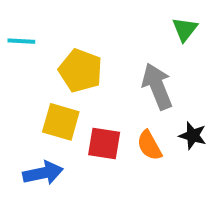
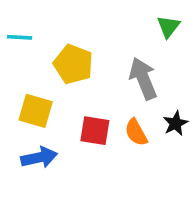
yellow square: (61, 122) -> (36, 111), moved
black star: (193, 136) -> (176, 123), turned 30

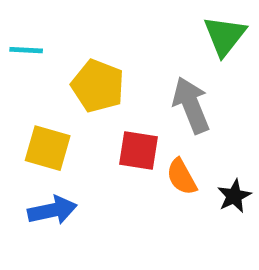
green triangle: (168, 27) -> (225, 36), size x1.4
black star: (176, 123) -> (234, 196), moved
red square: (95, 131) -> (139, 151), moved

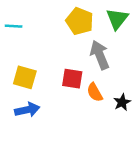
yellow pentagon: (98, 86) -> (80, 21), moved

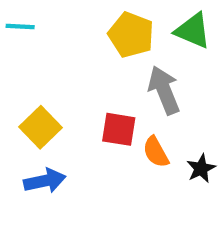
green triangle: (117, 19) -> (193, 31), turned -45
cyan line: (14, 26) -> (20, 27), moved
yellow square: (25, 77) -> (41, 127), turned 30

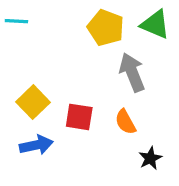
red square: (119, 129) -> (79, 117), moved
black star: (201, 168) -> (150, 158), moved

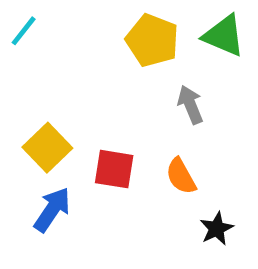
cyan line: (16, 21) -> (24, 31), turned -55
gray arrow: (132, 72) -> (190, 105), size x0.7
blue arrow: (36, 145) -> (52, 210), turned -44

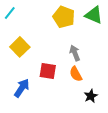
gray arrow: (190, 105) -> (75, 53), moved
yellow square: (47, 148) -> (20, 47), moved

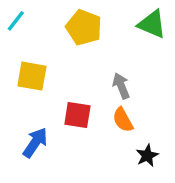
yellow pentagon: (64, 17) -> (84, 27), moved
yellow square: (20, 47) -> (32, 76), turned -36

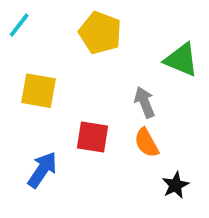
green triangle: (152, 24) -> (181, 60), moved

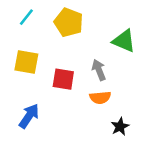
cyan line: (19, 25) -> (26, 17), moved
red square: (92, 137) -> (63, 79), moved
orange semicircle: (147, 143) -> (100, 98), turned -66

